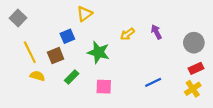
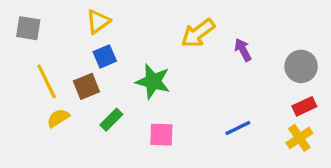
yellow triangle: (85, 14) -> (98, 21), moved
gray square: (18, 18) -> (28, 28), turned -35
yellow arrow: (127, 34) -> (198, 33), moved, size x1.5
yellow semicircle: (37, 76) -> (58, 118), turned -48

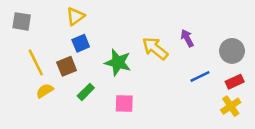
yellow arrow: (198, 33) -> (155, 48), moved, turned 76
blue line: (238, 128) -> (200, 77), moved

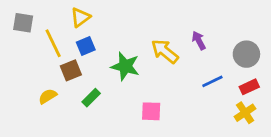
yellow line: (36, 62) -> (53, 43), moved
pink square: (124, 104) -> (151, 111), moved

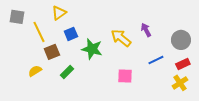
blue square: (86, 46) -> (71, 34), moved
pink square: (151, 111) -> (125, 76), moved

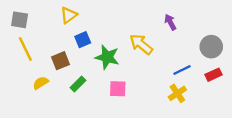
purple arrow: (146, 30) -> (170, 22), moved
yellow line: (39, 32) -> (25, 49), moved
pink square: (125, 76) -> (118, 89), moved
yellow cross: (180, 83) -> (177, 93), moved

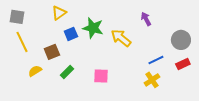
green star: (107, 57) -> (93, 28), moved

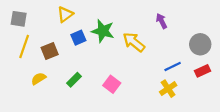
yellow line: (22, 42) -> (24, 47), turned 45
brown square: (52, 52) -> (50, 51), moved
pink square: (101, 76) -> (112, 84), turned 35

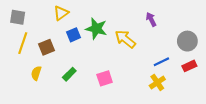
yellow semicircle: (39, 79) -> (36, 73), turned -40
pink square: (112, 84) -> (105, 78), turned 35

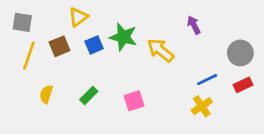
brown square: (47, 47) -> (59, 46), moved

